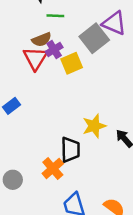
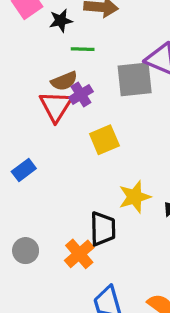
gray square: (94, 38) -> (135, 79), turned 32
yellow square: (72, 63) -> (104, 140), moved
gray circle: (13, 180) -> (26, 251), moved

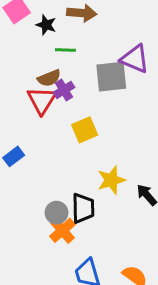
black star: (61, 21) -> (46, 25), turned 30
gray circle: (26, 251) -> (57, 213), moved

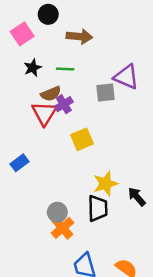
black star: (46, 25) -> (33, 68), moved, turned 30
gray square: (111, 77) -> (105, 92), size x0.7
black trapezoid: (83, 208) -> (98, 208), moved

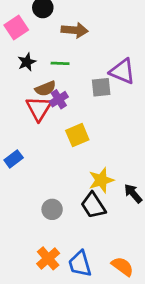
black trapezoid: (98, 208) -> (93, 205), turned 148
orange cross: (63, 228) -> (48, 258), moved

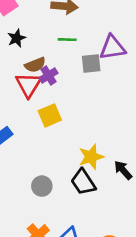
green line: (60, 63) -> (67, 40), moved
purple triangle: (122, 71) -> (112, 48), turned -32
yellow square: (77, 135) -> (50, 115), moved

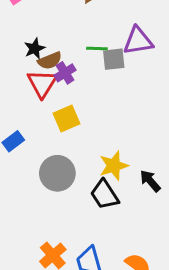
black star: (17, 38) -> (35, 48), moved
green line: (67, 40) -> (97, 48), moved
gray circle: (42, 186) -> (57, 173), moved, size x1.5

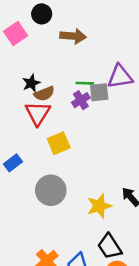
purple cross: (65, 73) -> (81, 100), moved
yellow star: (114, 166) -> (99, 206), moved
black trapezoid: (105, 195) -> (110, 246), moved

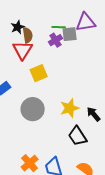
brown semicircle: (44, 94) -> (28, 35), turned -77
yellow star: (99, 206) -> (70, 108), moved
black trapezoid: (110, 246) -> (78, 136), moved

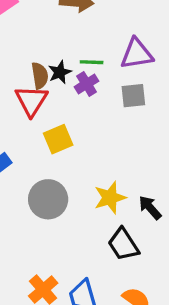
black star: (18, 27) -> (60, 72), moved
gray square: (70, 34) -> (133, 96), moved

